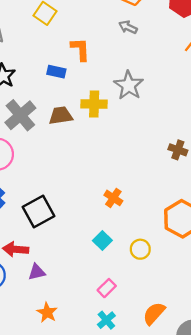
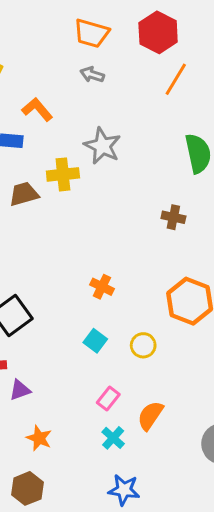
orange L-shape: (80, 49) -> (37, 109), turned -30
orange semicircle: (154, 313) -> (150, 416), moved

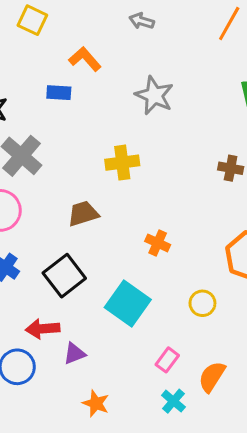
yellow cross: (63, 174) -> (122, 163), moved
brown trapezoid: (24, 194) -> (83, 214), moved
cyan square: (95, 341) -> (128, 304), moved, size x1.8

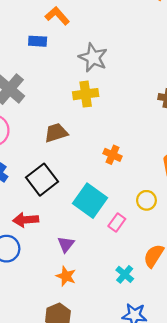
gray star: (154, 95) -> (93, 58), moved
purple triangle: (74, 354) -> (66, 244), moved, turned -30
pink rectangle: (167, 360) -> (117, 222), moved

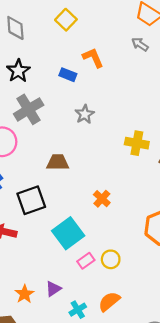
gray star: (93, 58) -> (85, 114), moved, size x0.7
yellow cross: (86, 94) -> (137, 143), moved
yellow circle: (146, 200) -> (111, 259), moved
purple triangle: (66, 244) -> (53, 289), moved

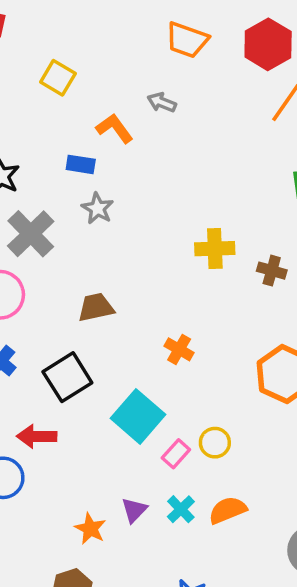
gray arrow: (140, 44) -> (162, 102), moved
gray star: (85, 114) -> (98, 208), moved
orange semicircle: (109, 301) -> (228, 510), turned 30
cyan cross: (78, 310) -> (181, 509), moved

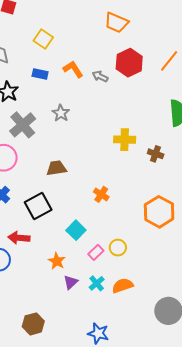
red hexagon: (268, 44) -> (129, 63), moved
gray arrow: (162, 102) -> (100, 76), moved
blue rectangle: (81, 164) -> (40, 74), moved
cyan square: (138, 416) -> (76, 230), size x0.7
orange star: (90, 529) -> (57, 261), moved

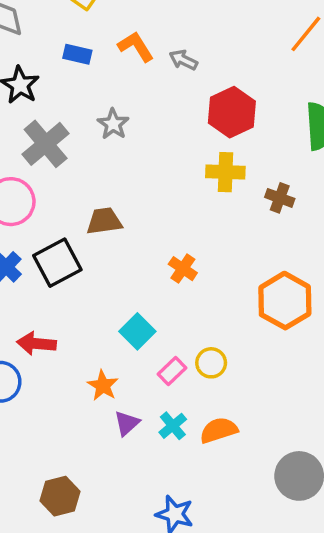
red hexagon: (129, 63) -> (232, 112), moved
black square: (38, 206) -> (57, 263), moved

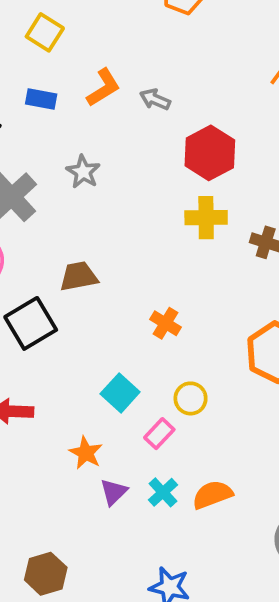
orange L-shape: (136, 47) -> (103, 88), turned 93
yellow circle: (211, 363) -> (191, 398), moved

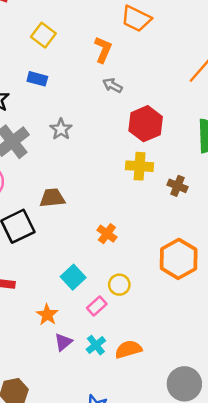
orange L-shape: (103, 88) -> (103, 50), moved, turned -40

